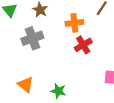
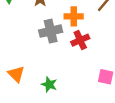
gray cross: (32, 38) -> (51, 31), moved

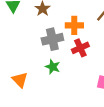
green star: (49, 84) -> (53, 67), moved

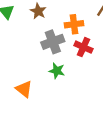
red cross: (80, 48) -> (83, 47), turned -35

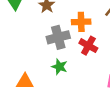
orange triangle: (24, 89) -> (25, 82), turned -42

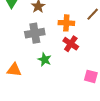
gray cross: (58, 37) -> (35, 33), moved

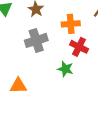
green star: (45, 60) -> (65, 69), moved

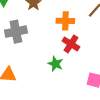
gray cross: (36, 40) -> (16, 32), moved

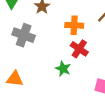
gray cross: (16, 32) -> (24, 35), turned 30

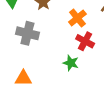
orange cross: (74, 25) -> (77, 18), turned -36

